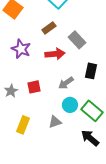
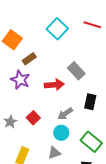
brown rectangle: (49, 28) -> (29, 59), moved
red square: (34, 87) -> (33, 118), turned -32
cyan circle: (70, 105) -> (61, 133), moved

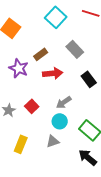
brown rectangle: (29, 59) -> (41, 54), moved
gray rectangle: (76, 71) -> (75, 49), moved
black rectangle: (90, 102) -> (89, 79), moved, turned -49

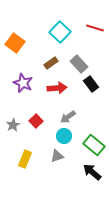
brown rectangle: (41, 54) -> (51, 63), moved
black rectangle: (89, 79) -> (91, 84), moved

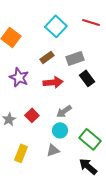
gray rectangle: (79, 64) -> (75, 58), turned -66

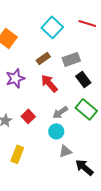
purple star: (19, 77) -> (15, 78), turned 30
red arrow: (53, 82) -> (49, 83), turned -126
green rectangle: (90, 139) -> (86, 109), moved
gray triangle: (53, 150) -> (65, 151), moved

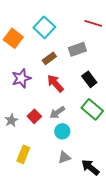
cyan square: (52, 27) -> (44, 27), moved
gray rectangle: (71, 59) -> (77, 49), moved
gray arrow: (60, 112) -> (57, 112), moved
gray triangle: (65, 151) -> (64, 157), moved

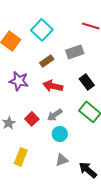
purple star: (21, 78) -> (19, 81), turned 30
red arrow: (55, 83) -> (53, 86), turned -36

